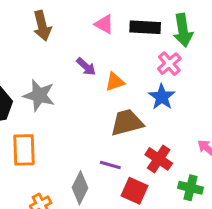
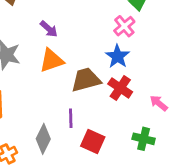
orange triangle: (115, 82) -> (52, 61), moved, size x1.4
red cross: (159, 159) -> (120, 88), moved
purple line: (110, 165) -> (71, 118), turned 72

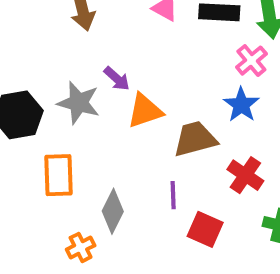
purple arrow: (49, 29) -> (117, 79), moved
red cross: (120, 88) -> (245, 175), moved
gray diamond: (43, 139) -> (113, 211), moved

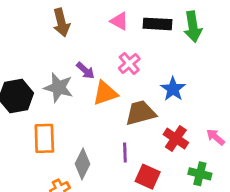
pink cross: (251, 61) -> (129, 63), moved

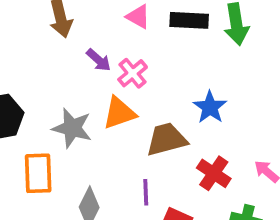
pink cross: (129, 63) -> (133, 73), moved
purple arrow: (85, 71) -> (99, 60), moved
gray star: (58, 88) -> (72, 128), moved

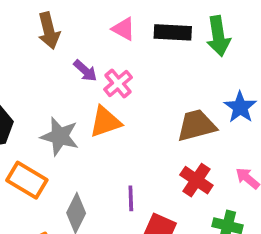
blue star: (210, 107) -> (240, 107), moved
brown trapezoid: (167, 139) -> (196, 125), moved
orange rectangle: (38, 173) -> (27, 180), turned -57

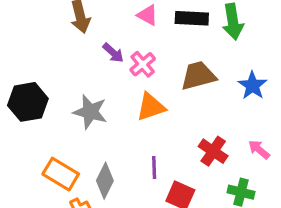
orange triangle: (105, 122) -> (151, 107), moved
brown trapezoid: (196, 125) -> (198, 76), moved
orange rectangle: (27, 180) -> (61, 174), moved

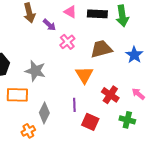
purple arrow: (113, 53) -> (49, 25), moved
orange triangle: (151, 107) -> (84, 75), moved, turned -42
orange rectangle: (61, 174) -> (17, 95), moved, turned -30

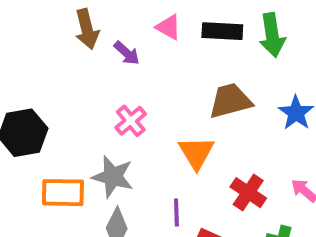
pink cross: (67, 42) -> (131, 121), moved
gray star: (35, 71) -> (113, 177), moved

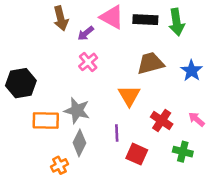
pink triangle: (169, 27) -> (112, 17), size x1.5
purple arrow: (127, 53) -> (86, 33), turned 98
pink cross: (131, 121) -> (88, 62), moved

